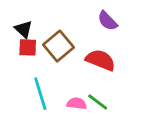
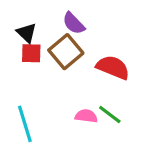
purple semicircle: (108, 21) -> (74, 23), moved
cyan line: (40, 94) -> (25, 124), moved

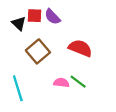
brown square: (66, 52) -> (38, 51), moved
red square: (31, 53) -> (35, 16), moved

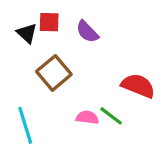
purple semicircle: (52, 17) -> (87, 32), moved
red semicircle: (80, 48) -> (138, 86), moved

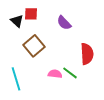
purple semicircle: (87, 32) -> (64, 23), moved
red semicircle: (138, 86) -> (87, 54), turned 65

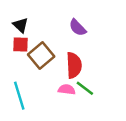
red square: (31, 14) -> (20, 45), moved
red semicircle: (87, 54) -> (74, 65), moved

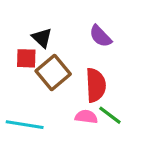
black triangle: (20, 25) -> (42, 38), moved
cyan line: (19, 96) -> (25, 125), turned -64

